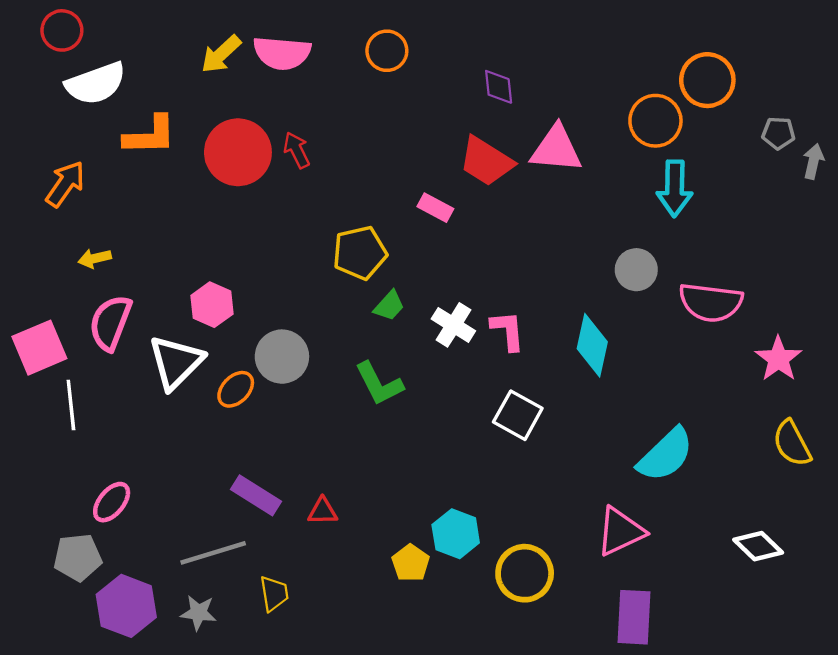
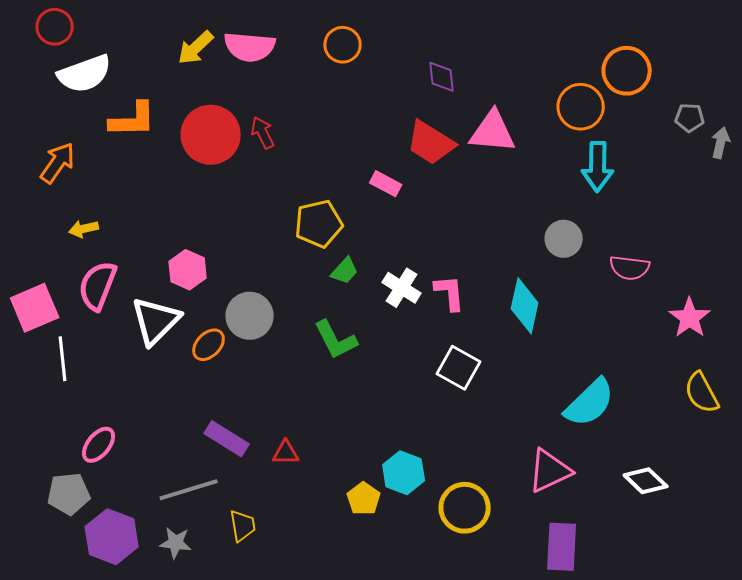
pink semicircle: (711, 302) -> (630, 268), size x0.7
white diamond: (758, 546) -> (646, 481), moved

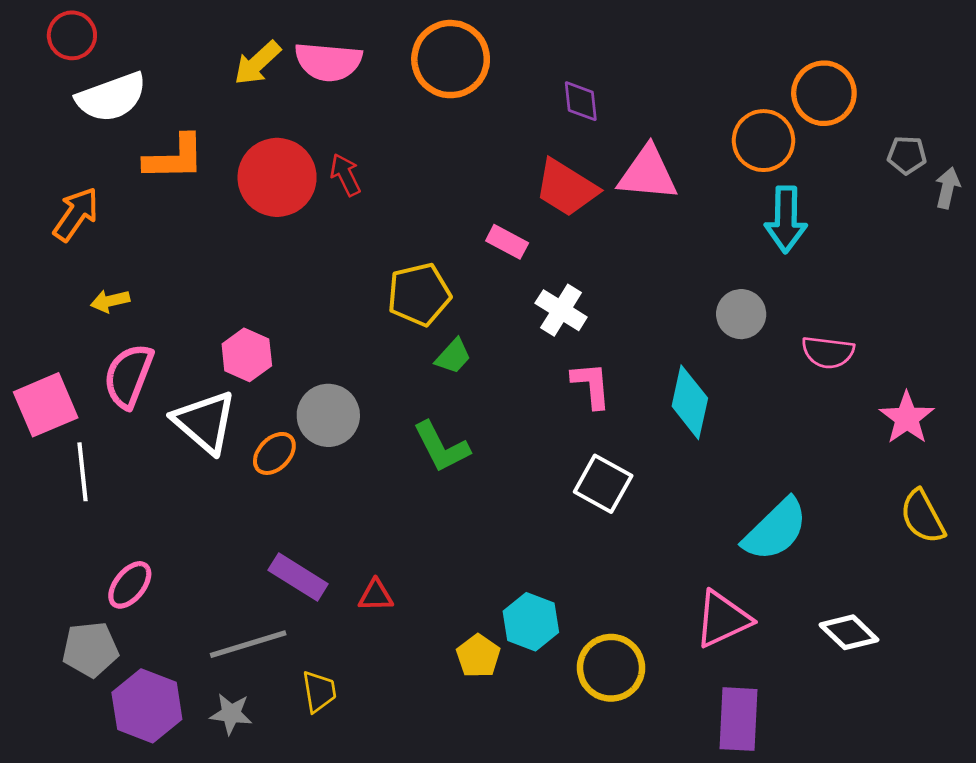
orange circle: (343, 45) -> (451, 59), size x1.6
white cross: (402, 288) -> (561, 310), moved
white triangle: (156, 321) -> (205, 422), turned -34

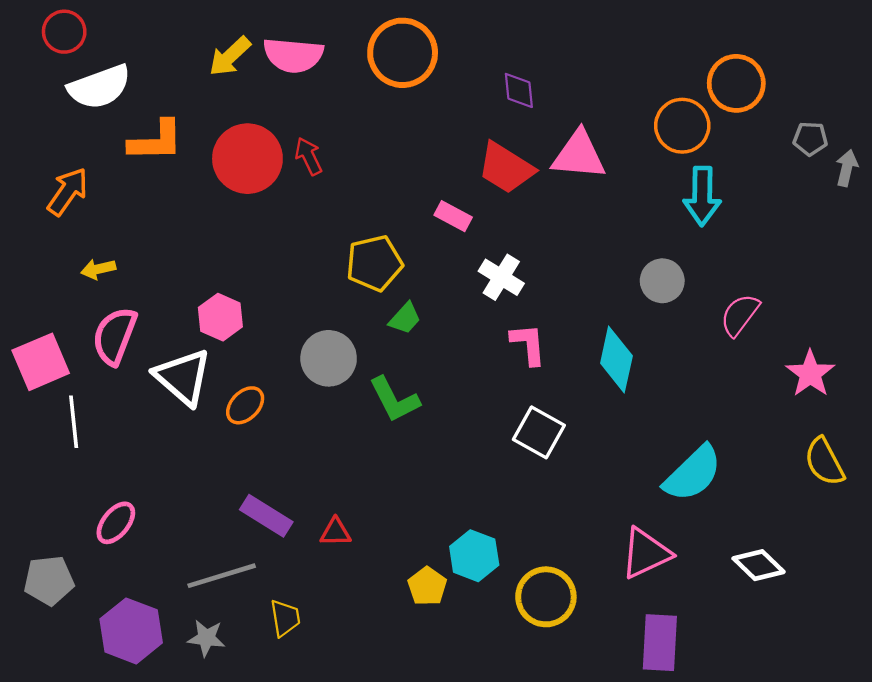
pink semicircle: (828, 352) -> (740, 315), turned 120
gray circle: (328, 415) -> (329, 358), moved
gray pentagon: (90, 649) -> (49, 580), moved

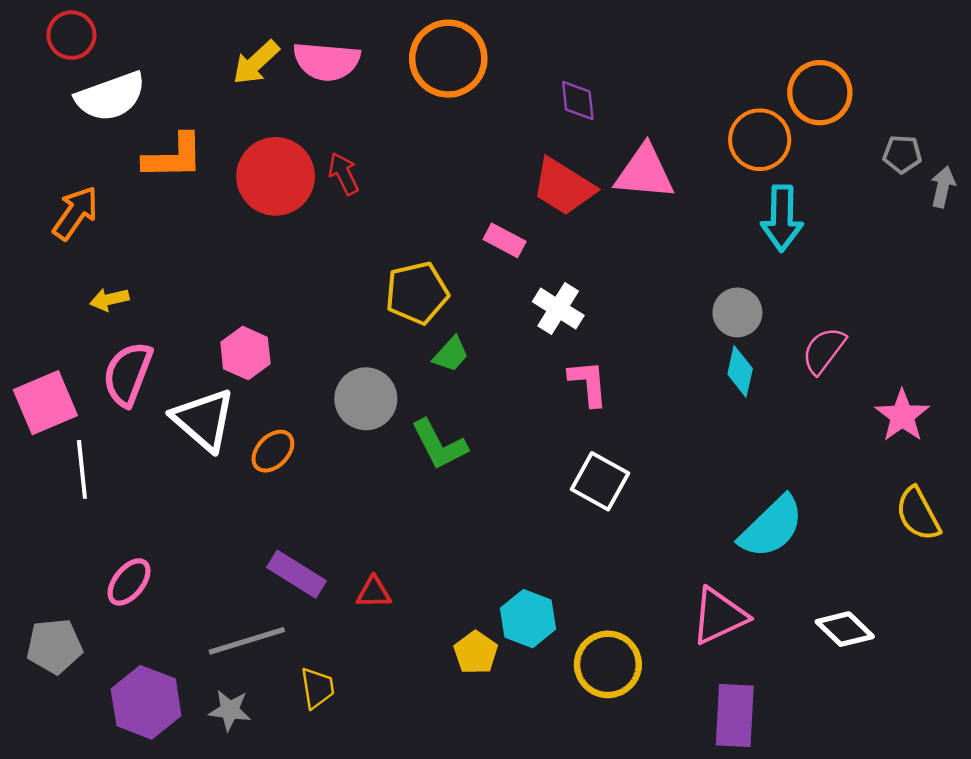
cyan diamond: (616, 359) -> (740, 371), moved, size x0.7

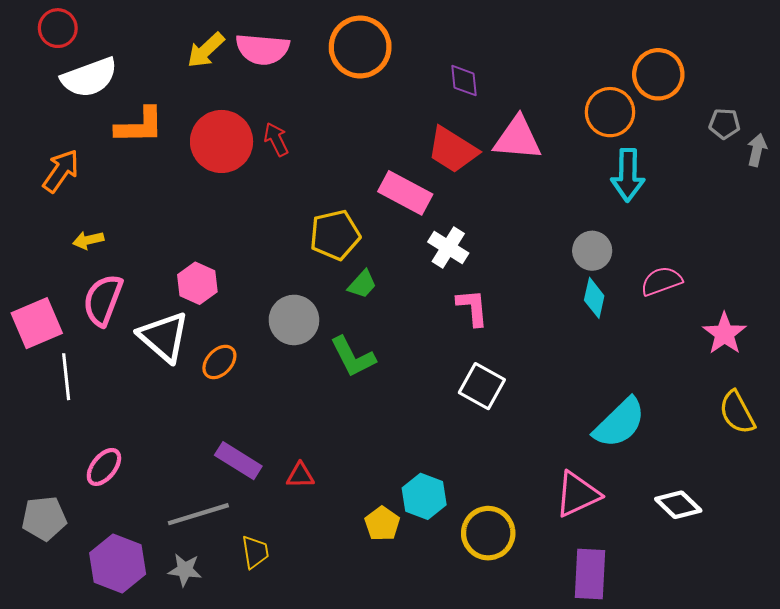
pink rectangle: (505, 240) -> (405, 193), size x1.6
pink semicircle: (824, 350) -> (661, 281), turned 33

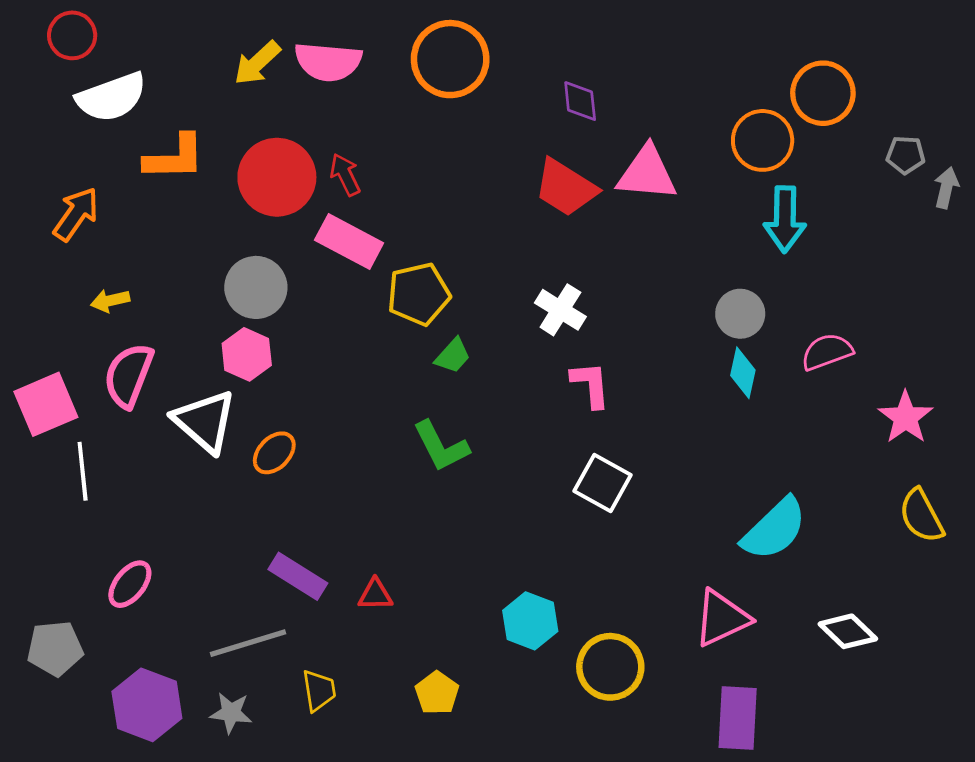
pink rectangle: (405, 193) -> (349, 242), moved
gray circle: (294, 320) -> (256, 287), moved
yellow pentagon: (382, 524) -> (437, 693), moved

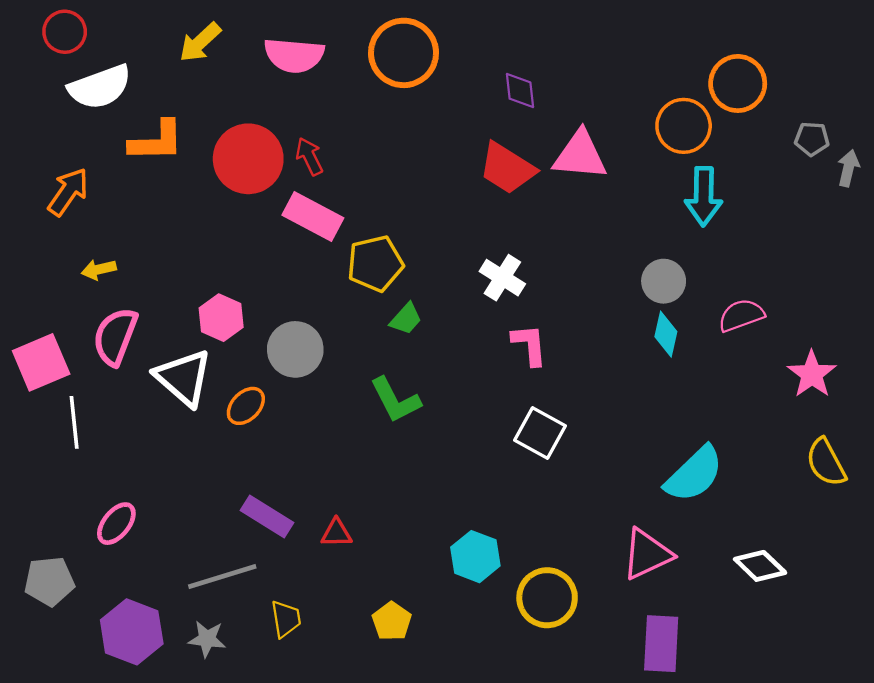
yellow arrow: (257, 63) -> (200, 42), moved
gray circle: (256, 287) -> (295, 349), moved

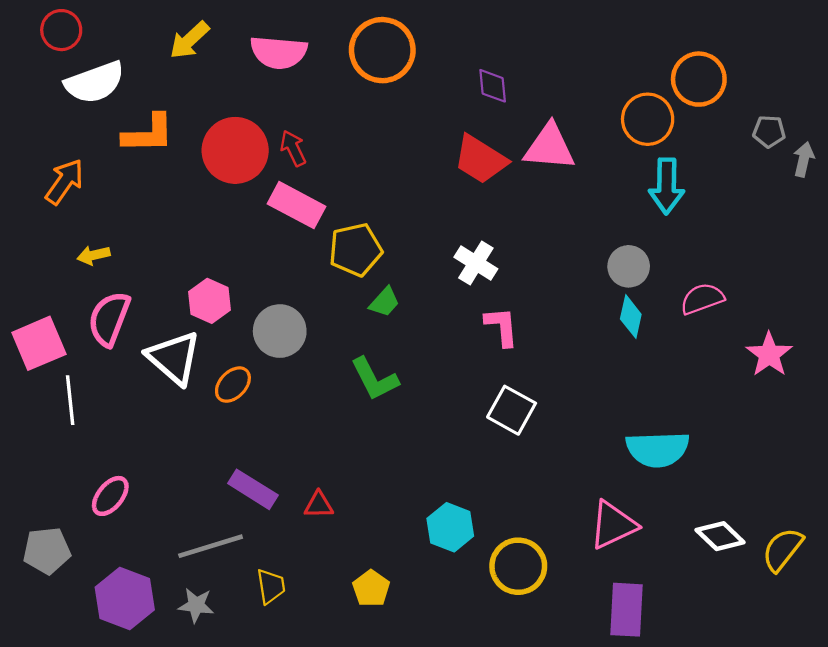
yellow semicircle: (826, 462) -> (782, 549), moved, turned 66
cyan semicircle: (694, 474) -> (658, 449), turned 42

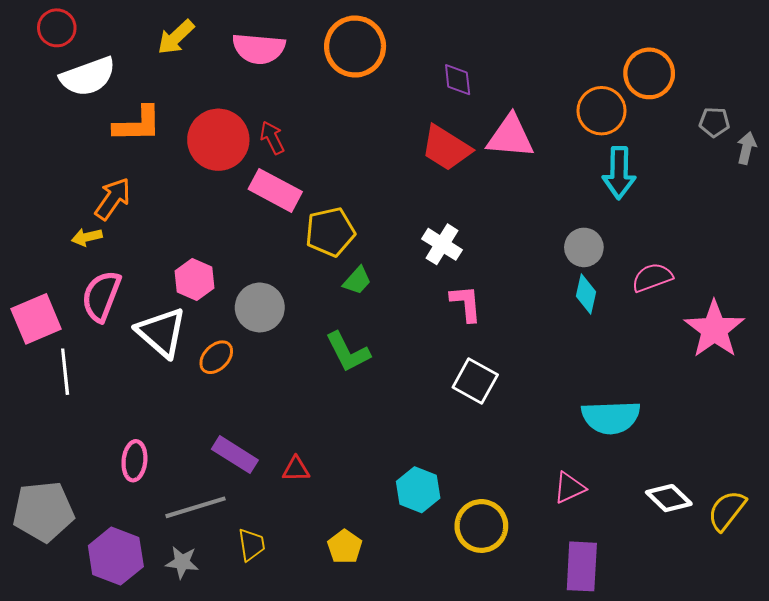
orange arrow: (65, 182) -> (113, 199), moved
pink star: (769, 354) -> (714, 329), size x1.4
pink ellipse: (110, 496) -> (134, 461), moved, turned -33
pink triangle: (613, 525) -> (569, 488), size x0.7
gray pentagon: (47, 551) -> (43, 511), size x1.4

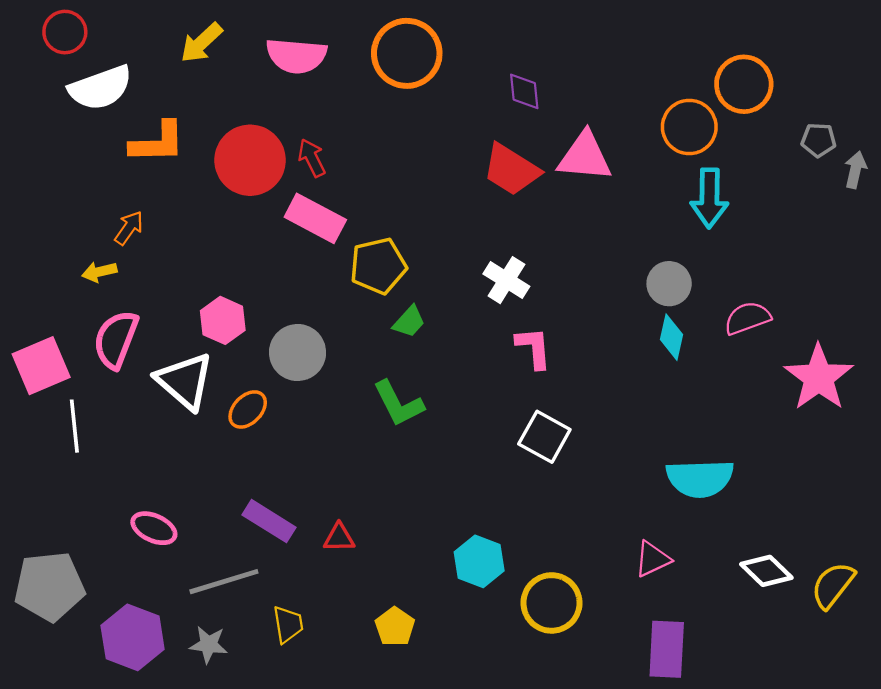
orange arrow: (113, 199) -> (129, 228), size x0.7
pink ellipse: (134, 461) -> (154, 528), turned -72

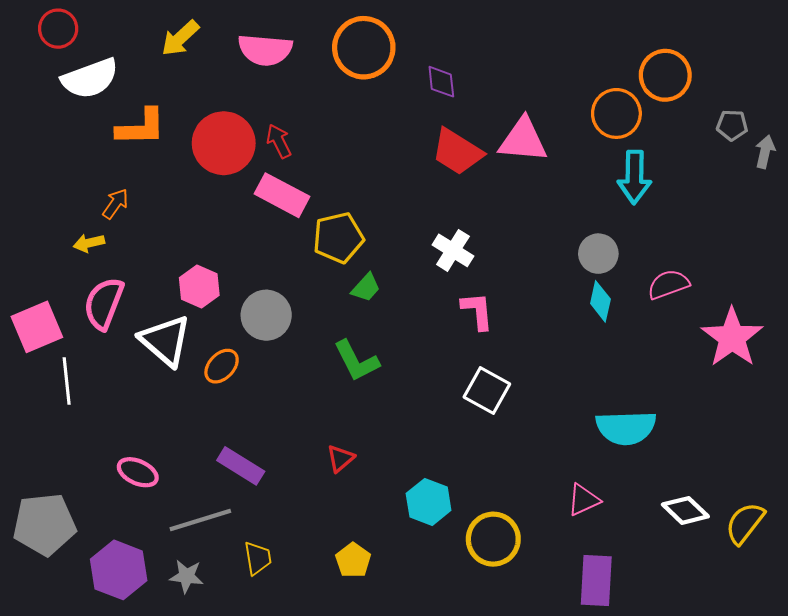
purple diamond: (524, 91) -> (441, 82), moved
red triangle: (339, 538) -> (340, 458), moved, turned -40

